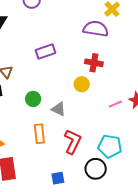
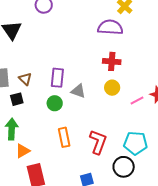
purple rectangle: (45, 51) -> (57, 78), moved, turned -60
yellow circle: (82, 84) -> (112, 88), moved
gray triangle: (58, 109) -> (78, 91), moved

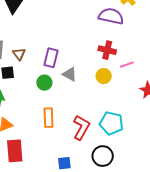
pink line: (137, 100) -> (127, 65), moved
cyan pentagon: (136, 143) -> (111, 123), moved

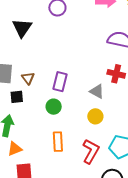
gray triangle: (70, 74) -> (97, 91), moved
yellow circle: (104, 76) -> (95, 116), moved

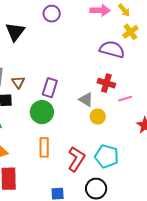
green circle: (54, 107) -> (42, 112), size x1.5
yellow circle: (95, 116) -> (98, 116), moved

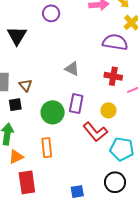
purple rectangle: (50, 88) -> (76, 104), moved
gray triangle: (86, 100) -> (72, 69), moved
orange rectangle: (44, 147) -> (47, 148), moved
red L-shape: (76, 159) -> (95, 132), moved, turned 115

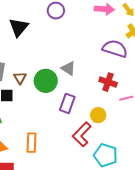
green circle: (53, 112) -> (46, 81), moved
red L-shape: (95, 132) -> (82, 134), turned 75

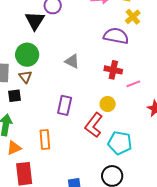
black triangle: (19, 27) -> (35, 21), moved
green circle: (46, 81) -> (27, 55), moved
purple rectangle: (67, 103) -> (65, 105), moved

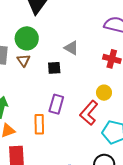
black square: (14, 96) -> (54, 68), moved
purple rectangle: (65, 105) -> (56, 104), moved

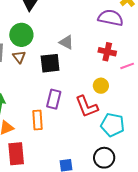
black square: (54, 68) -> (50, 63), size x1.5
red L-shape: (89, 113) -> (87, 107), turned -60

